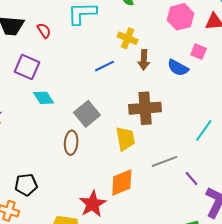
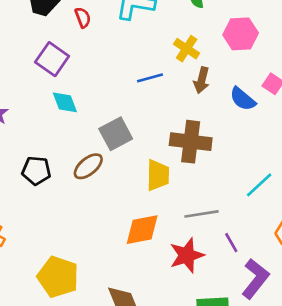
pink hexagon: (181, 17) -> (241, 34), moved
brown ellipse: (71, 143) -> (88, 166), turned 35
black pentagon: (26, 185) -> (36, 171), moved
red star: (93, 204) -> (187, 255), moved

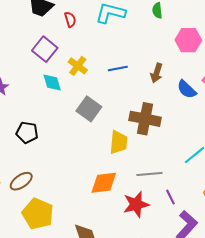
yellow cross: (187, 49) -> (78, 66), moved
gray square: (116, 134) -> (89, 109), turned -30
brown ellipse: (88, 166) -> (21, 181), moved

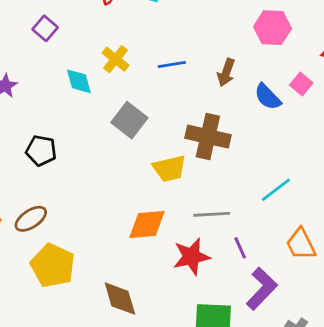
purple square: (45, 49) -> (45, 28), moved, size x0.7
yellow trapezoid: (119, 142) -> (170, 168), turned 70

